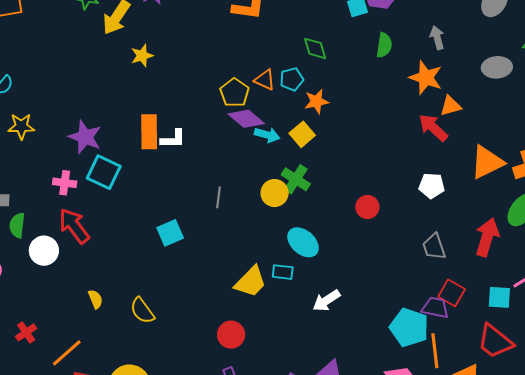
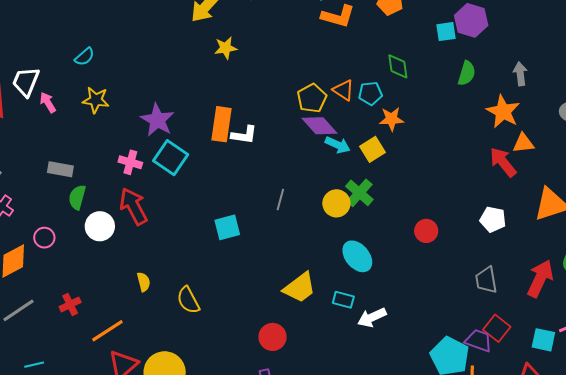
cyan rectangle: (283, 272) -> (343, 300), moved

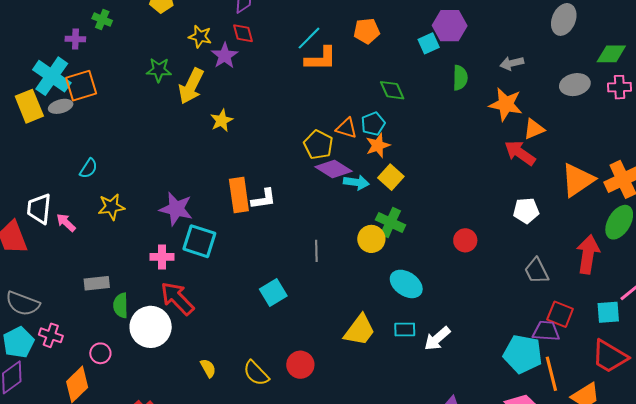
gray arrow: (520, 74) -> (512, 63), turned -80
orange star: (391, 119) -> (378, 145), moved
white circle: (100, 226) -> (151, 327), size x1.4
red circle: (273, 337) -> (300, 365), moved

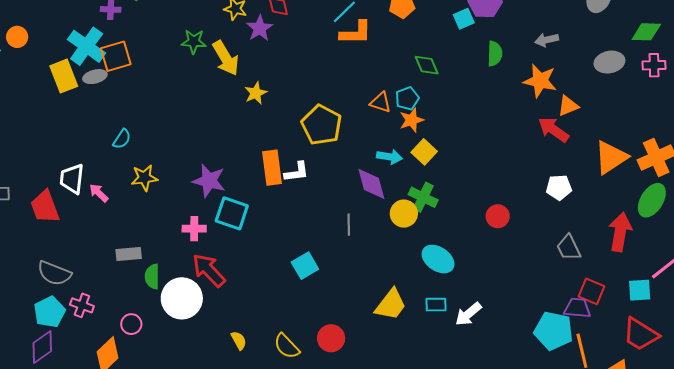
yellow arrow: (191, 86) -> (226, 58), turned -57
yellow pentagon: (318, 145) -> (322, 125), moved, size x1.4
purple diamond: (333, 169) -> (371, 184), moved, turned 42

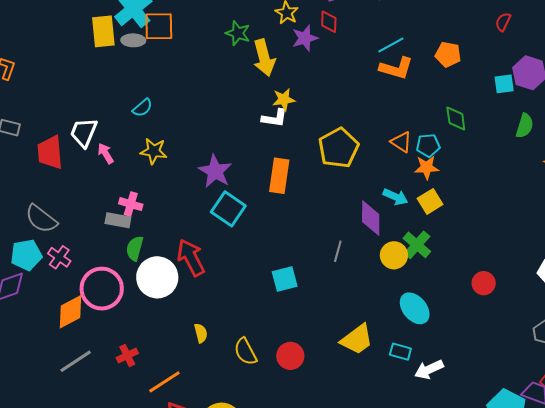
white L-shape: (297, 172) -> (275, 118), moved
pink cross: (194, 229) -> (131, 204), moved
pink circle: (131, 324) -> (102, 289), size x2.0

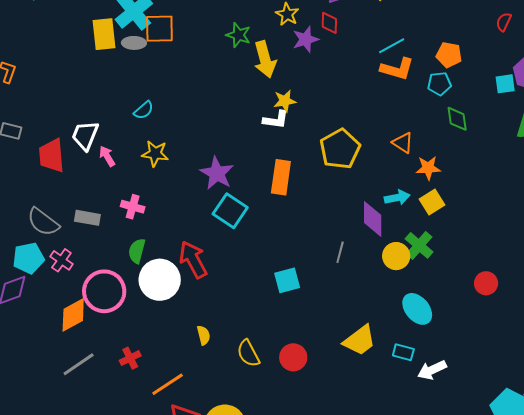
cyan pentagon: (428, 145) -> (439, 84), moved
cyan arrow: (395, 197) -> (397, 198), turned -35
gray rectangle: (118, 220) -> (87, 218), moved

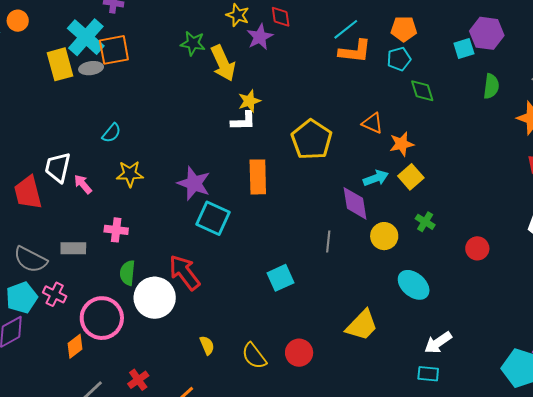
green cross: (419, 245) -> (425, 222), moved, size x0.7
orange diamond: (73, 315) -> (75, 346), size x0.7
cyan rectangle: (403, 352) -> (428, 374), moved

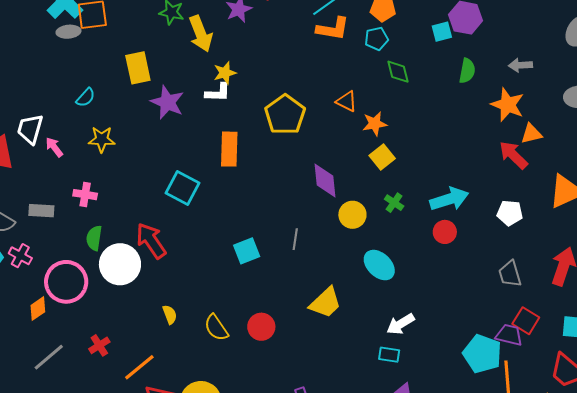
yellow rectangle: (60, 64) -> (138, 68), moved
cyan arrow: (376, 178) -> (449, 199), moved, size x1.5
purple star: (194, 183) -> (167, 102), moved
gray line: (328, 241) -> (295, 239), moved

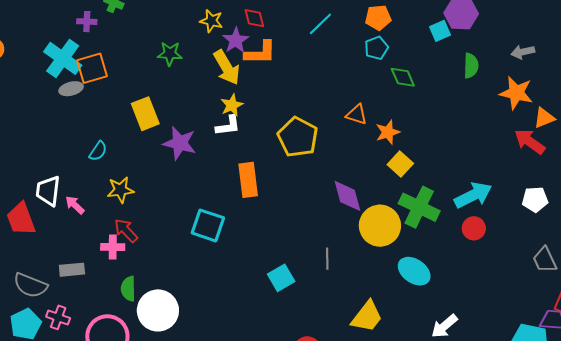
orange L-shape: (333, 29) -> (260, 53), moved
yellow arrow: (201, 34) -> (227, 67), moved
green cross: (394, 203) -> (419, 207), size x2.0
yellow circle: (352, 215) -> (380, 226), size x1.5
red arrow: (151, 241) -> (126, 231), moved, size x0.7

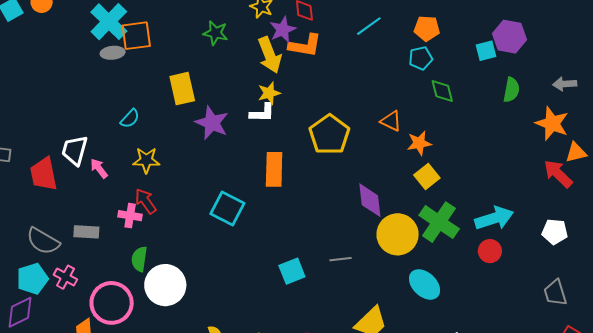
gray line: (327, 259) -> (340, 259), turned 75

